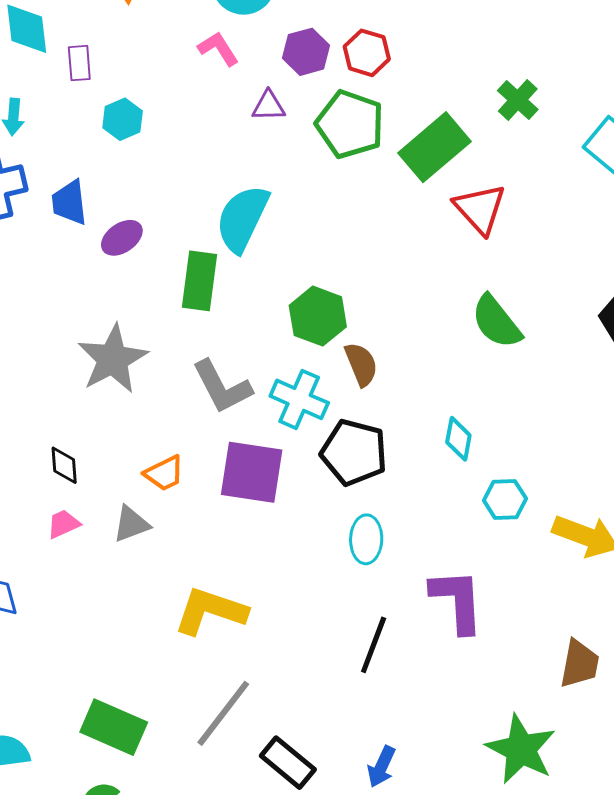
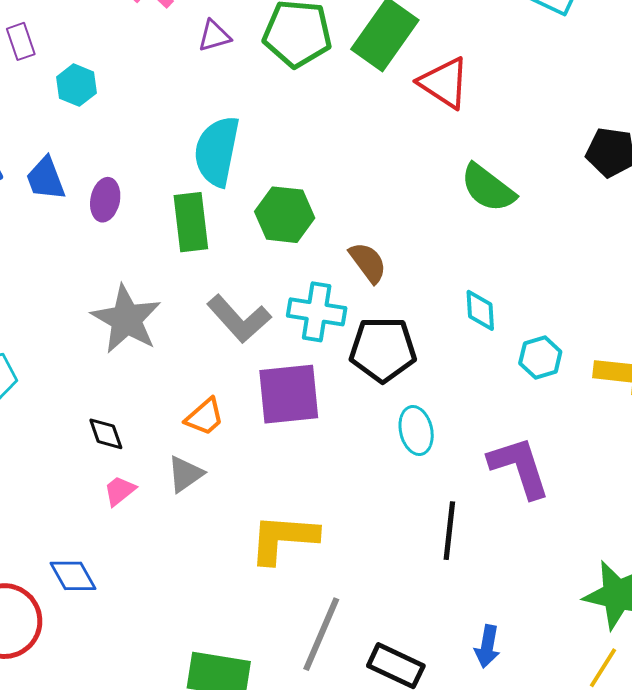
purple ellipse: (122, 238) -> (105, 200), turned -30
green hexagon: (318, 316) -> (285, 215), moved

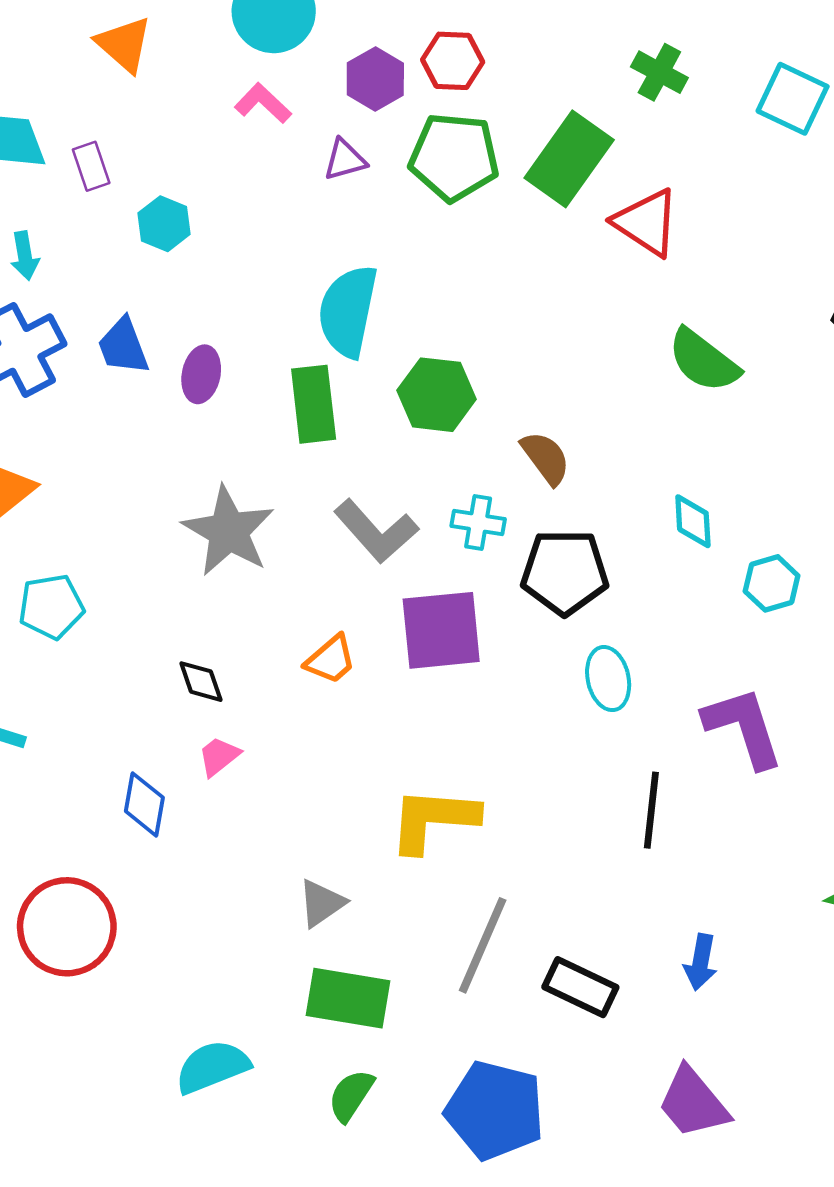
cyan cross: (317, 312) -> (478, 523), size x0.7
gray triangle: (185, 474) -> (322, 903), moved
blue diamond: (73, 576) -> (144, 804), moved, turned 39

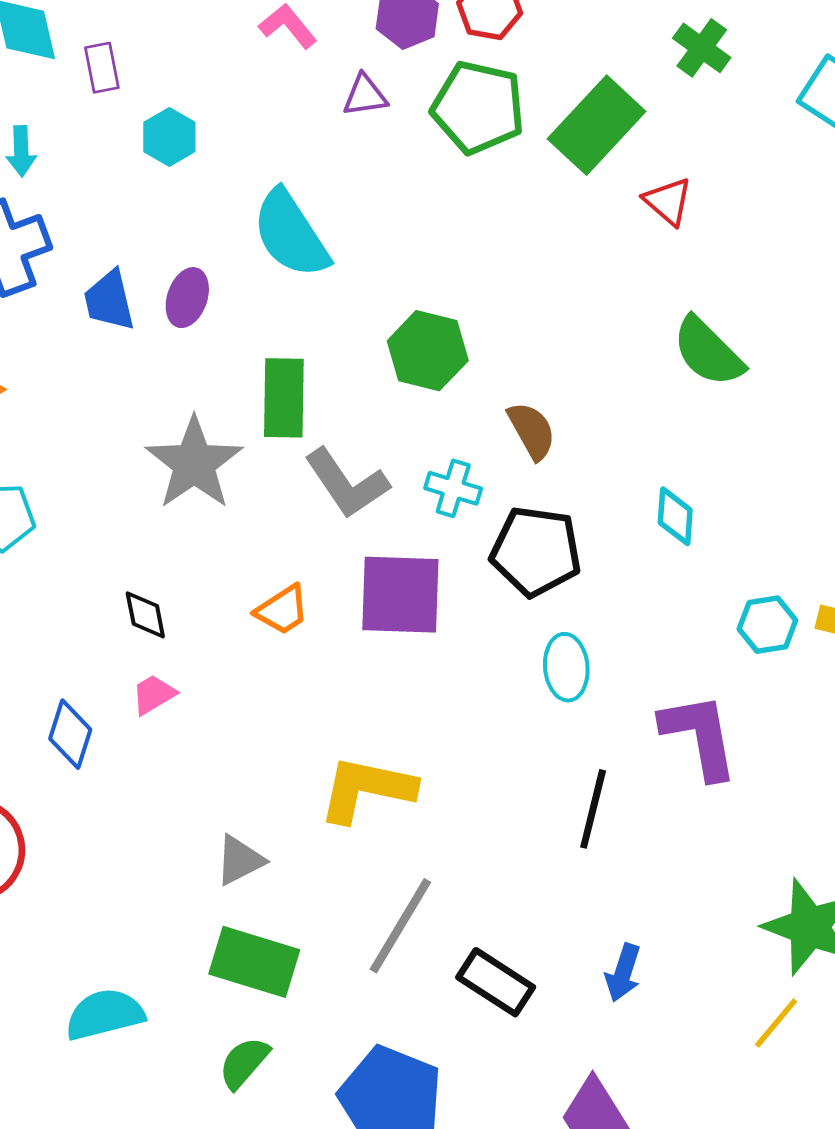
red triangle: (646, 223) -> (668, 201), size x0.7
cyan semicircle: (348, 311) -> (291, 234), moved, turned -52
blue trapezoid: (123, 346) -> (109, 300), moved
green rectangle: (314, 404) -> (284, 398), moved
cyan hexagon: (772, 583) -> (767, 625), moved

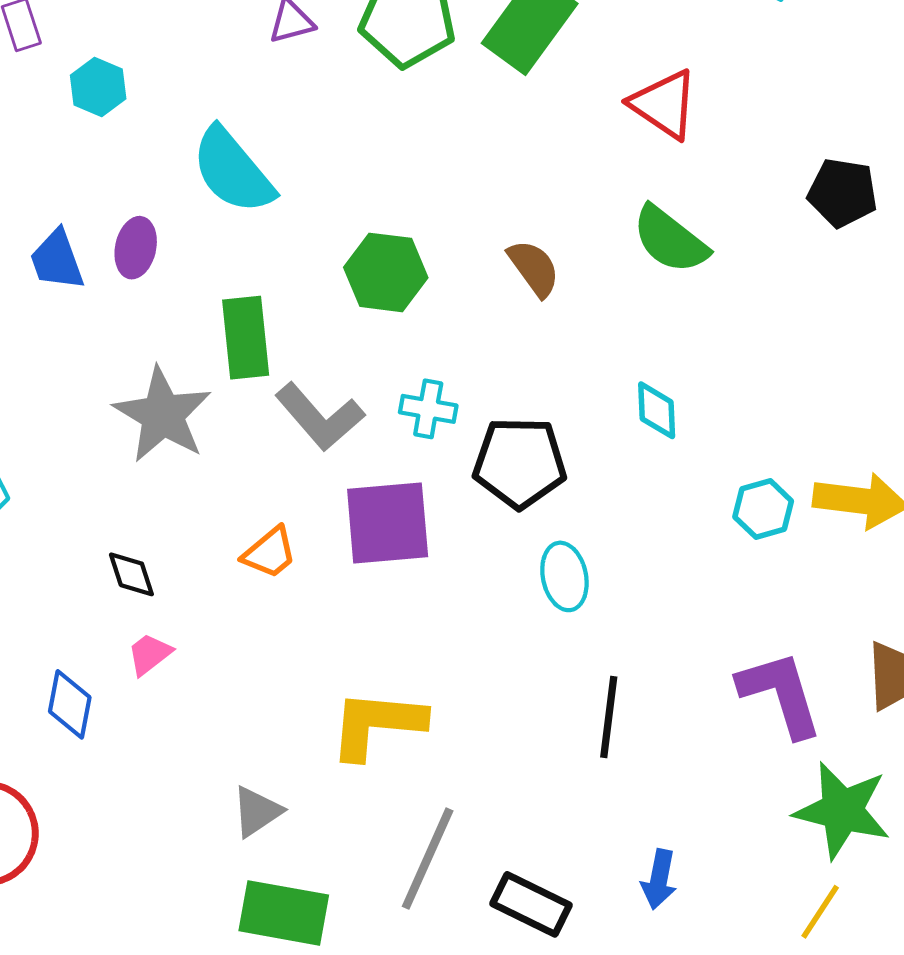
red triangle: (668, 201) -> (664, 104), moved, size x1.4
brown semicircle: (532, 431) -> (534, 268), moved
purple L-shape: (699, 736) -> (780, 694), moved

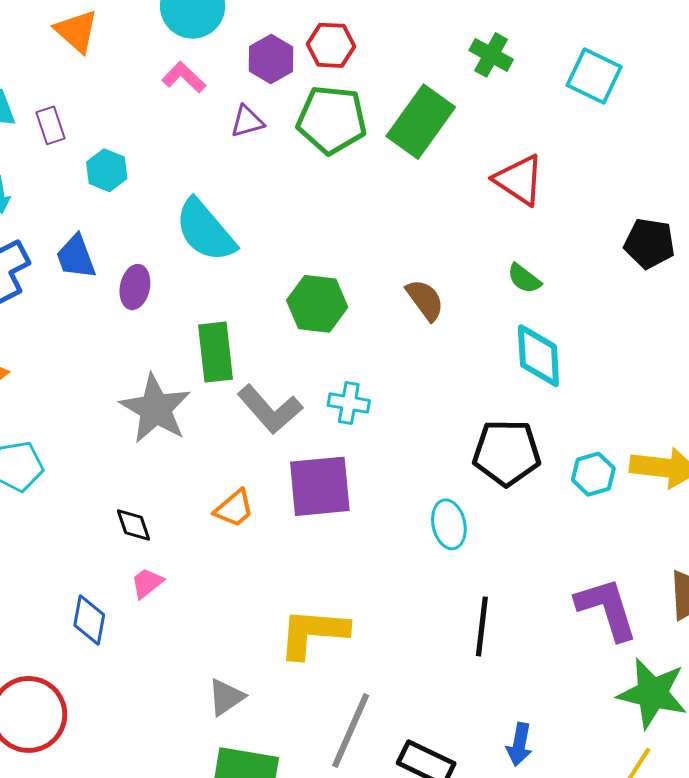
green semicircle: (670, 240) -> (524, 278), size x0.6
blue trapezoid: (57, 260) -> (76, 257), moved
cyan diamond: (657, 410) -> (538, 356), moved, size x1.5
black pentagon: (520, 463) -> (507, 453), moved

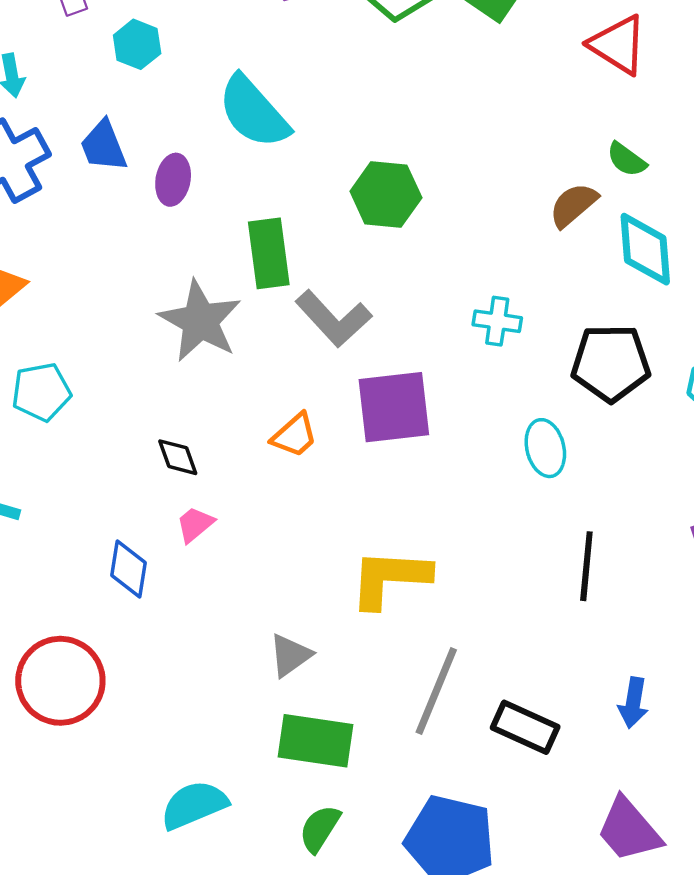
brown semicircle: (425, 300) -> (573, 205), moved, turned -93
cyan cross: (349, 403) -> (497, 321), moved

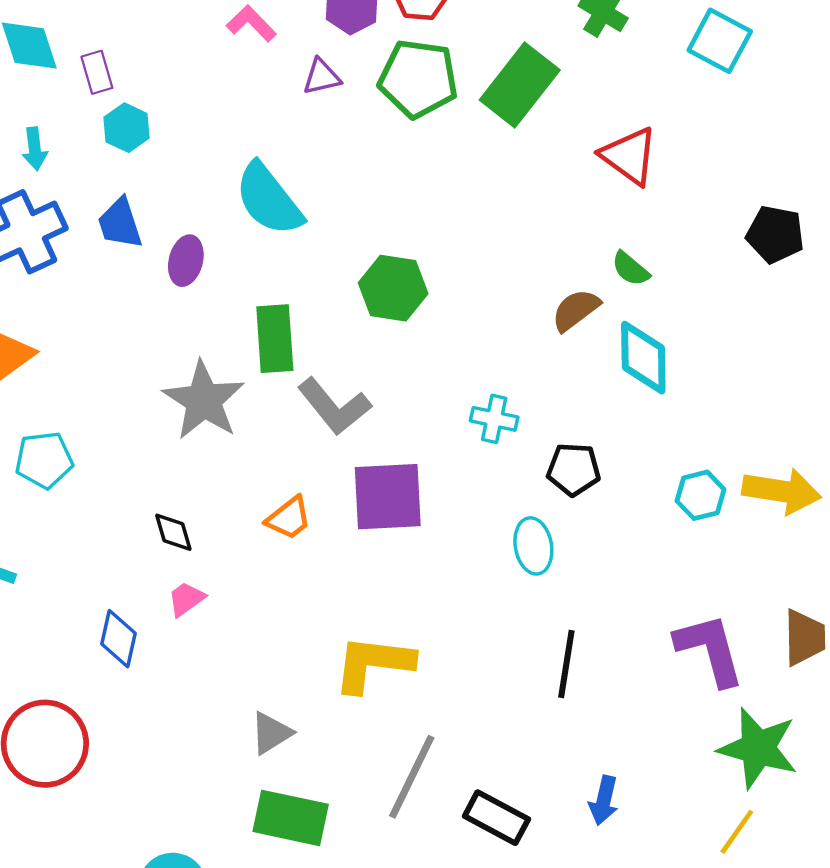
cyan hexagon: (137, 44) -> (127, 128), moved
black pentagon: (611, 363) -> (574, 469), moved, size x0.7

